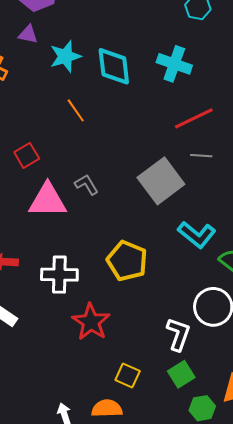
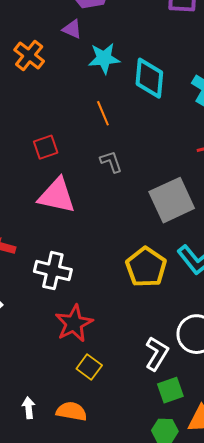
gray L-shape: (87, 185) -> (111, 162), moved
yellow pentagon: (127, 261) -> (146, 267), moved
green square: (181, 374) -> (170, 390), moved
yellow square: (128, 375) -> (89, 367), moved

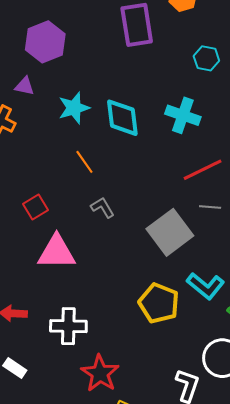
purple triangle: (72, 29) -> (25, 86), moved

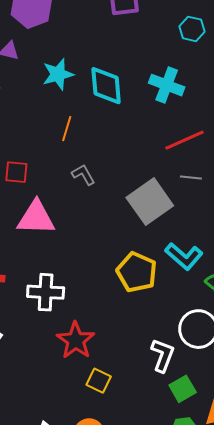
orange line: (84, 162) -> (67, 129), turned 50
red square: (35, 207) -> (16, 172), turned 35

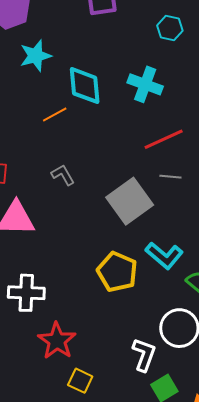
cyan star: (58, 74) -> (36, 56), moved
orange line: (67, 129) -> (55, 114), moved, turned 45

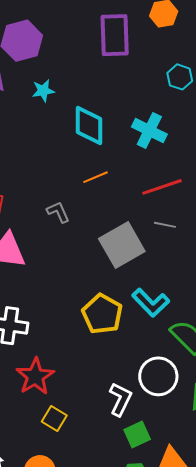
cyan star: (36, 56) -> (43, 91), size x0.7
orange line: (55, 114) -> (96, 177), moved

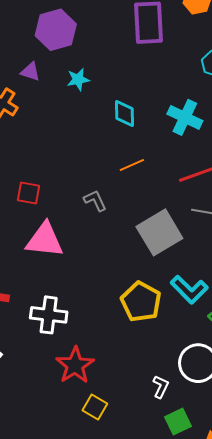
cyan diamond: (89, 125) -> (124, 113), size x0.7
white L-shape: (120, 399) -> (161, 387), size x0.7

